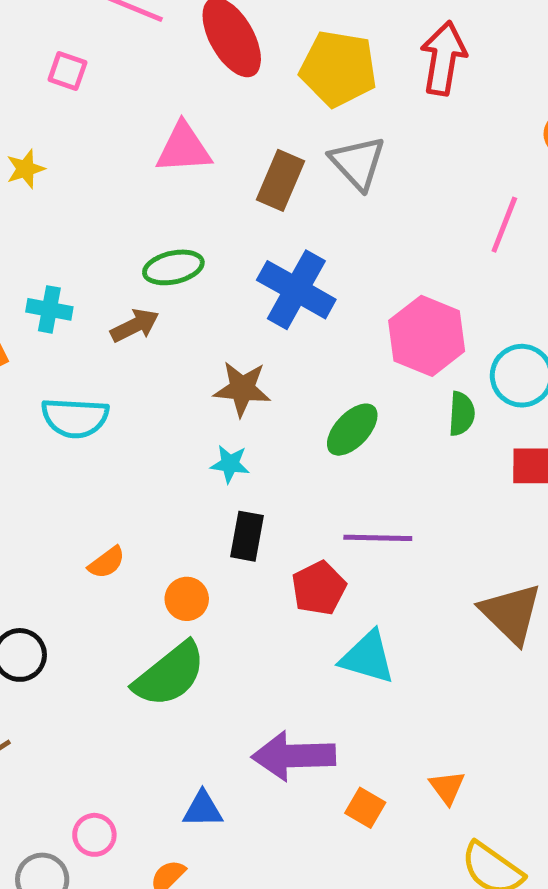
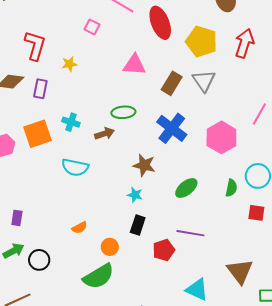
pink hexagon: (427, 336) -> (221, 137), moved
cyan triangle: (368, 657) -> (197, 290), moved

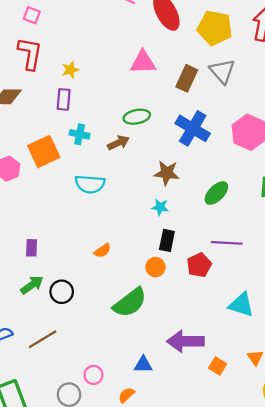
pink square: (92, 27) -> (32, 15), moved
purple rectangle: (40, 89) -> (64, 99), moved
orange circle: (110, 247) -> (155, 267), moved

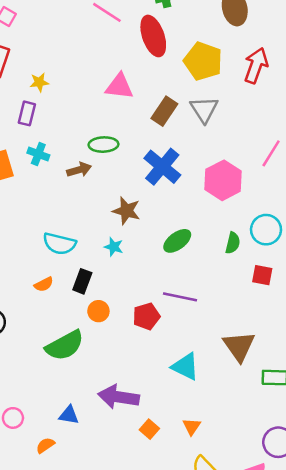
cyan semicircle: (90, 184) -> (59, 244), moved
black rectangle: (167, 240) -> (82, 281), moved

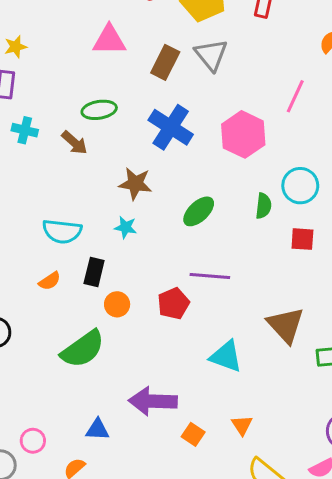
brown arrow: (79, 170) -> (74, 143), turned 65

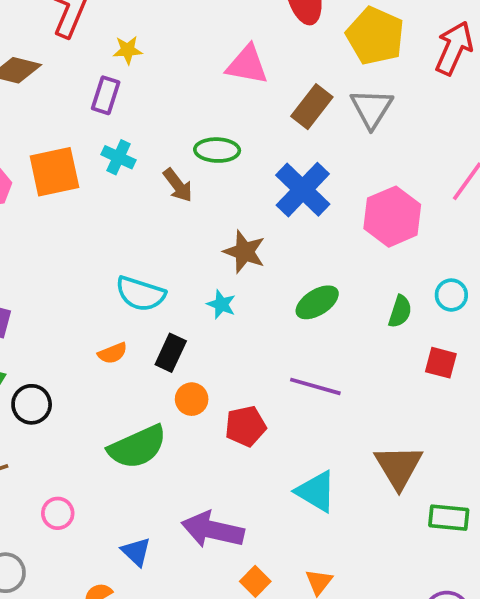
cyan circle: (300, 186) -> (451, 295), size x0.7
red pentagon: (173, 304) -> (246, 426), moved
blue triangle: (98, 429) -> (136, 552), turned 30
pink circle: (33, 441) -> (58, 513), moved

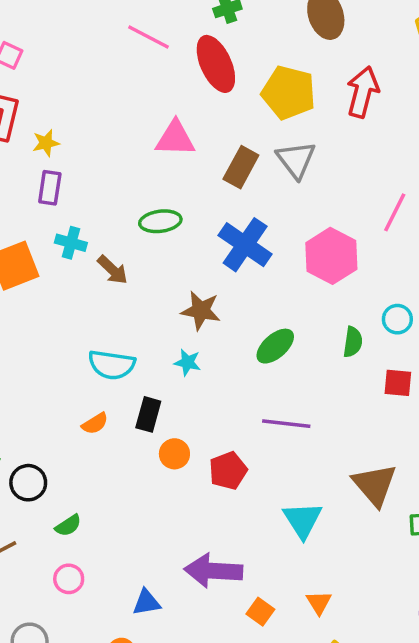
yellow star: (128, 50) -> (46, 143), moved
brown arrow: (178, 185) -> (113, 270), moved
green semicircle: (137, 447) -> (68, 525), moved, size x0.5
cyan triangle: (316, 491) -> (303, 520), turned 36
blue triangle: (136, 552) -> (146, 602), turned -44

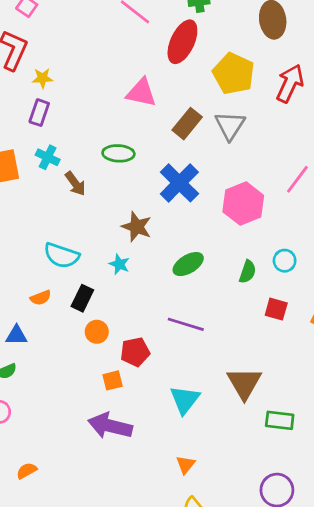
red ellipse: (216, 64) -> (182, 42), turned 39
blue triangle: (146, 602) -> (17, 335), moved
orange square: (260, 612) -> (113, 380), moved, turned 30

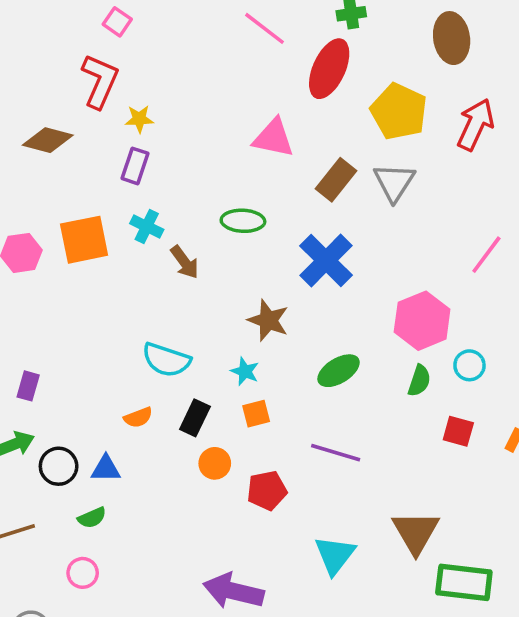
pink hexagon: (243, 204) -> (422, 321), moved
orange square: (113, 380) -> (256, 414), moved
green rectangle: (280, 420) -> (464, 582), size x1.4

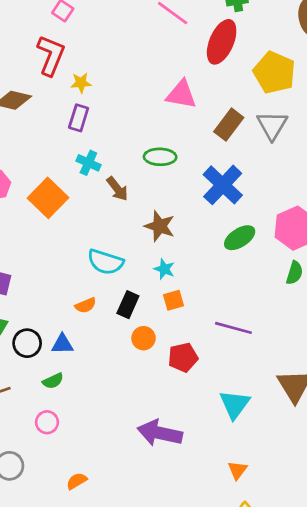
orange square: (84, 240) -> (48, 198), moved, turned -33
brown star: (268, 320) -> (160, 226), moved
green ellipse: (339, 371) -> (240, 238), moved

